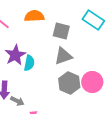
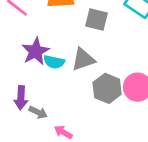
gray triangle: (63, 56) -> (83, 59), moved
cyan semicircle: (29, 63) -> (54, 62), turned 91

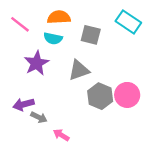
cyan semicircle: (54, 62) -> (53, 38), moved
purple arrow: (21, 98) -> (24, 104), turned 72

